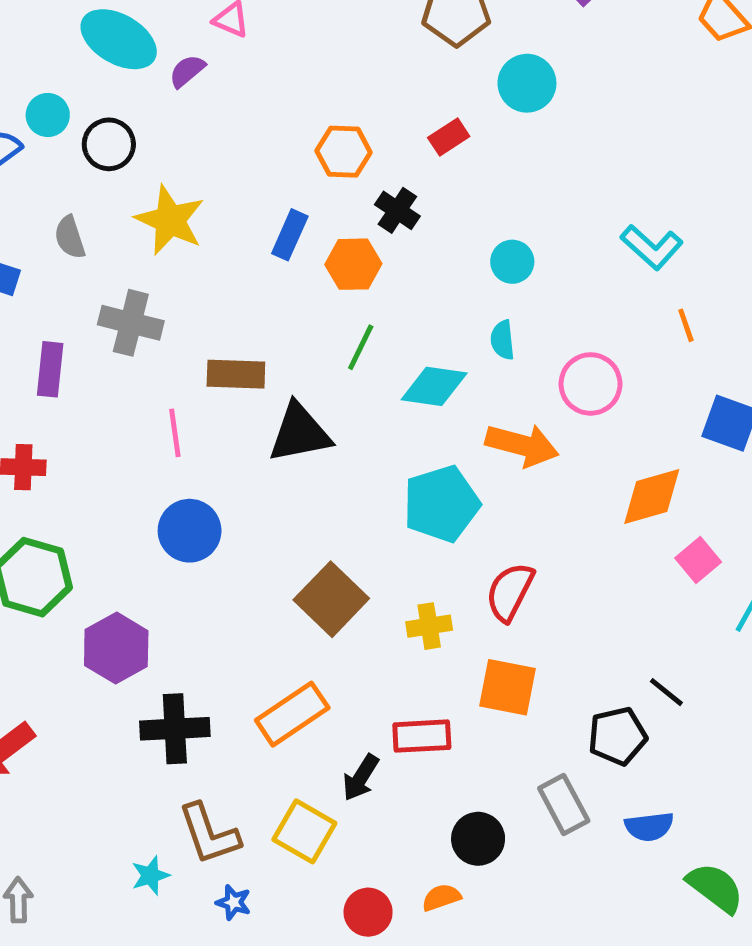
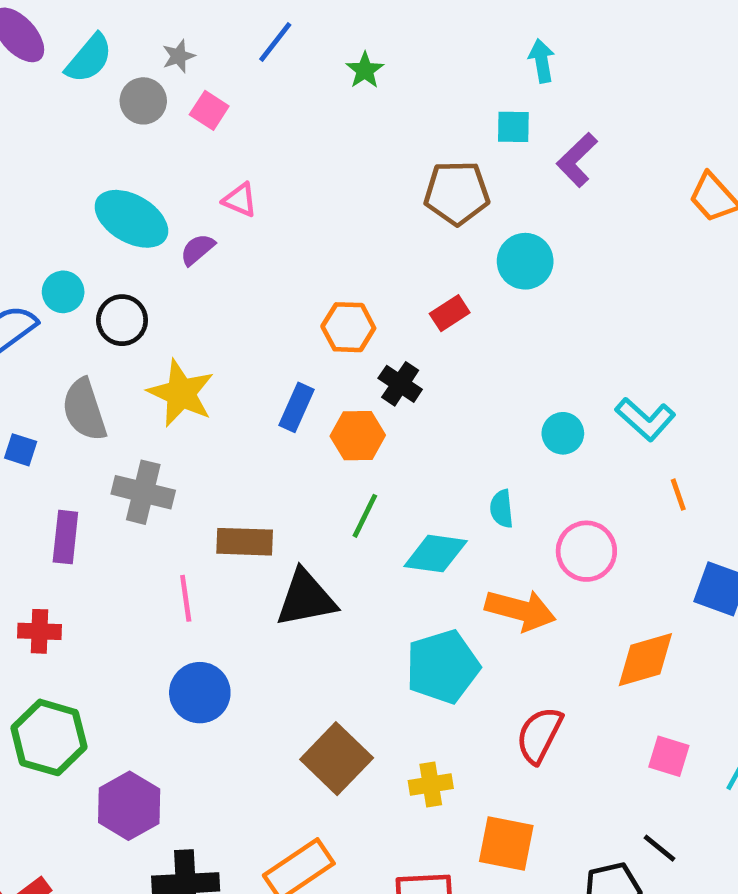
gray semicircle: (70, 237) -> (84, 410), size x1.5
cyan circle: (512, 262) -> (563, 433), moved
pink square: (698, 560) -> (669, 756), moved, turned -33
red semicircle: (510, 592) -> (539, 735), moved

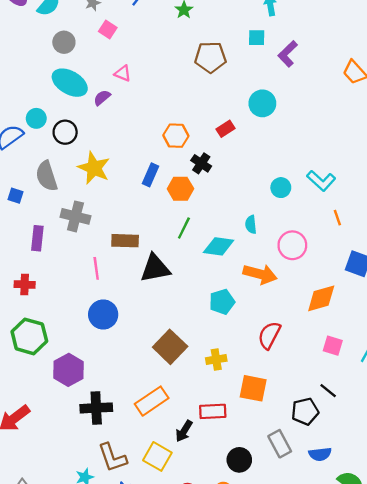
gray circle: (143, 101) -> (64, 42), moved
brown pentagon: (457, 193) -> (210, 57), moved
cyan pentagon: (443, 667) -> (222, 302), size x0.7

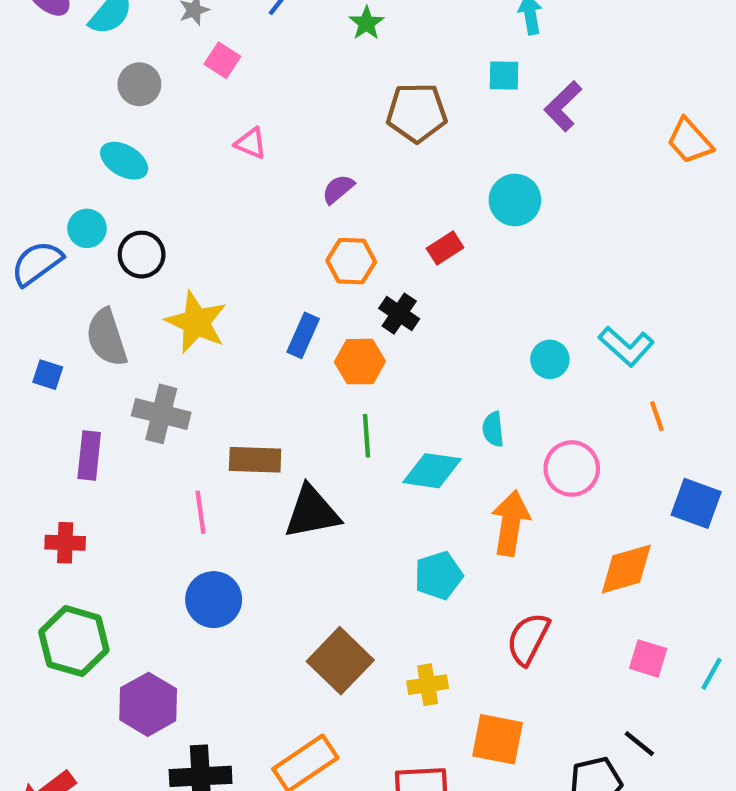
cyan ellipse: (70, 83) -> (124, 161), moved, size x0.7
purple semicircle: (102, 98) -> (338, 189), moved
green line: (184, 228) -> (366, 436), turned -30
orange arrow: (260, 274) -> (511, 523), turned -96

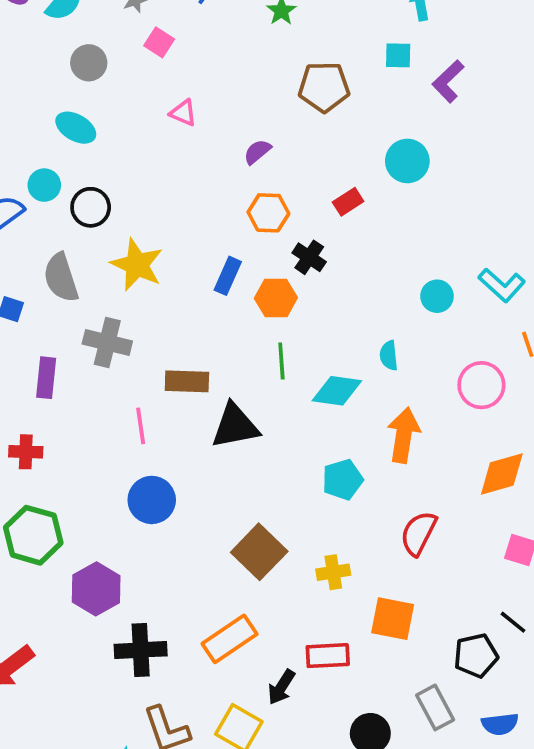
pink circle: (572, 469) -> (481, 385), moved

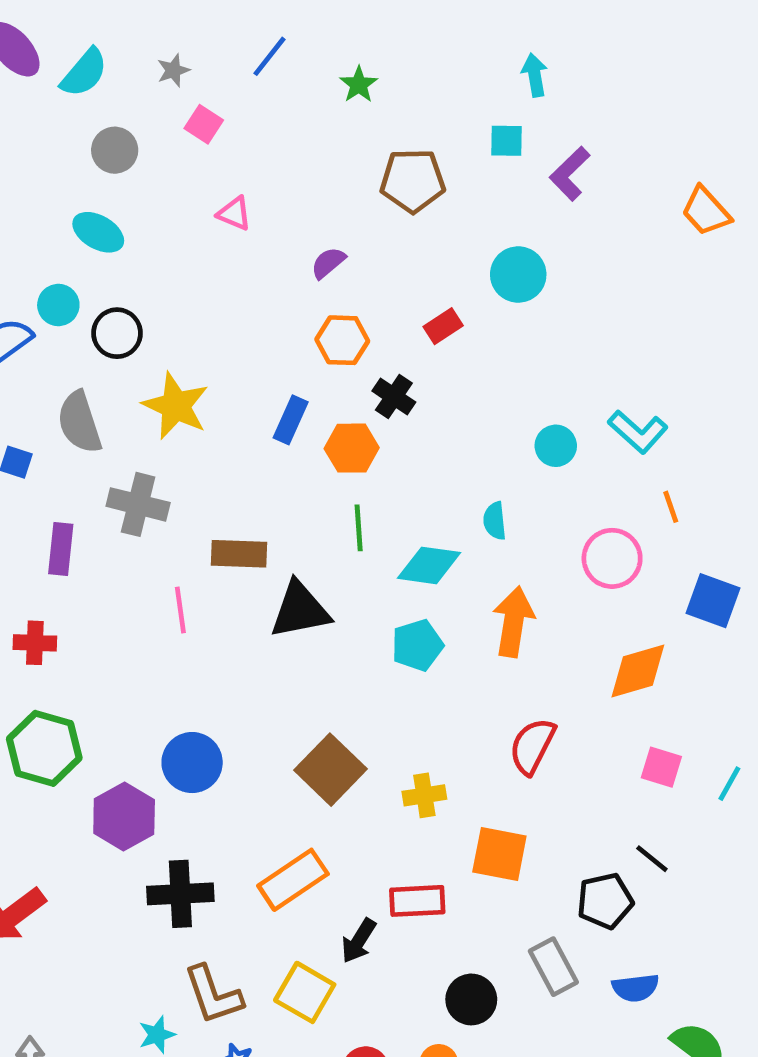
cyan pentagon: (343, 480) -> (417, 645), moved
blue circle: (152, 500) -> (192, 763), moved

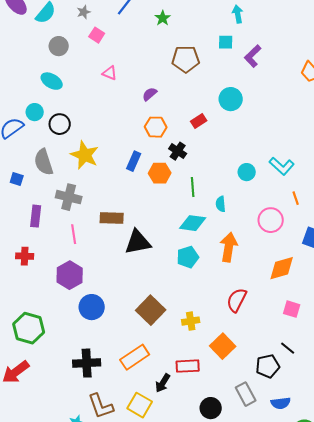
green line: (359, 528) -> (193, 187), moved
pink line: (180, 610) -> (74, 234), moved
green hexagon: (44, 748) -> (29, 328), moved
purple hexagon: (124, 816) -> (70, 275), moved
orange square: (499, 854) -> (223, 346), turned 35

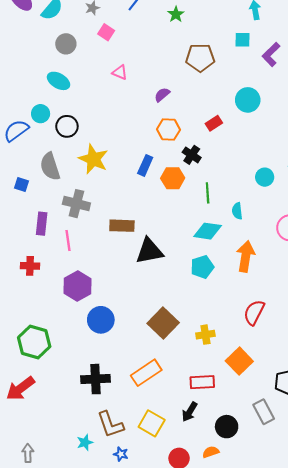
pink line: (74, 234) -> (68, 241), moved
black arrow: (163, 383) -> (190, 412), moved

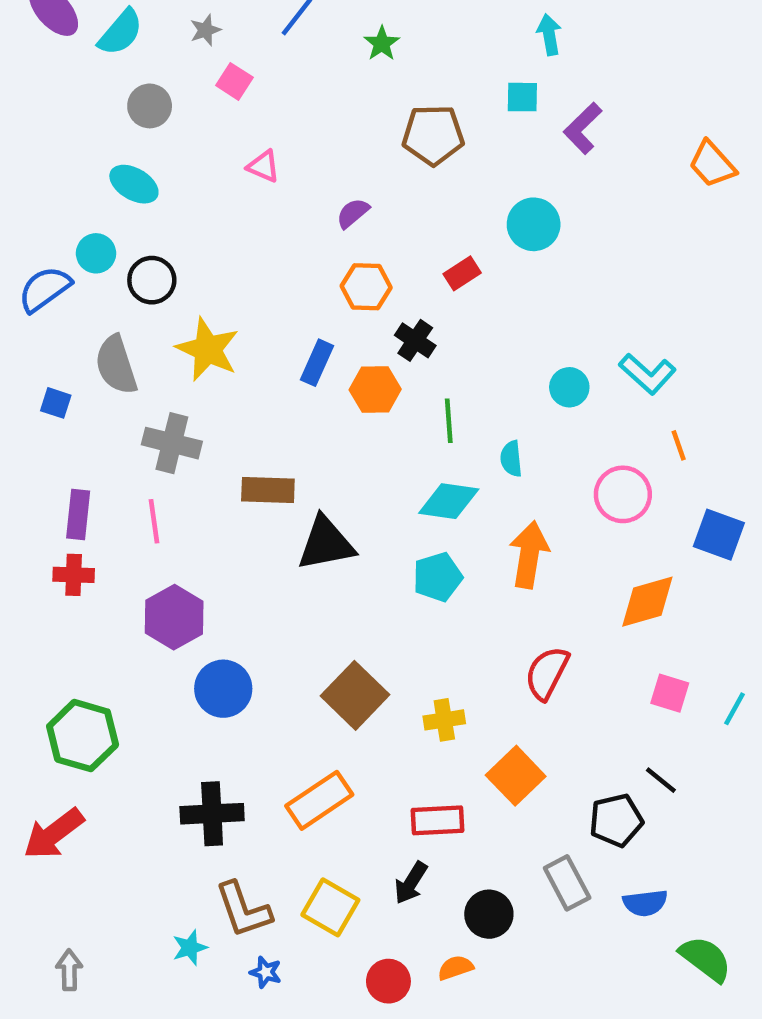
purple rectangle: (42, 224) -> (78, 515), moved

